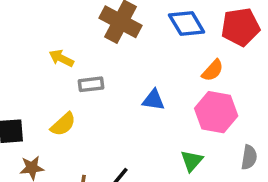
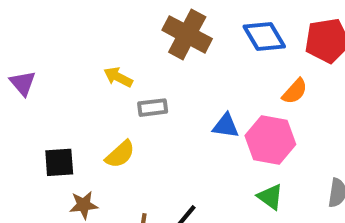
pink hexagon: (216, 112) -> (270, 140), moved
green triangle: (192, 161) -> (270, 197), turned -35

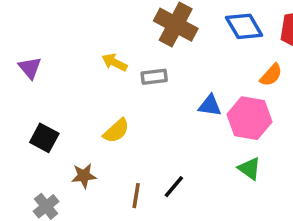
gray rectangle: (153, 108) -> (154, 77), moved
black square: (59, 162) -> (44, 138), moved, turned 32

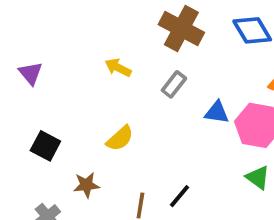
gray rectangle: (154, 77) -> (174, 84), moved, turned -45

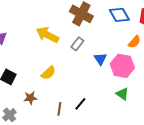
yellow arrow: (118, 68) -> (47, 35), size x1.6
blue triangle: (217, 112) -> (100, 59), turned 48

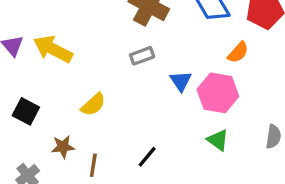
yellow arrow: (47, 35) -> (53, 49), moved
gray rectangle: (77, 44) -> (142, 56), turned 32
brown line: (59, 109) -> (93, 165), moved

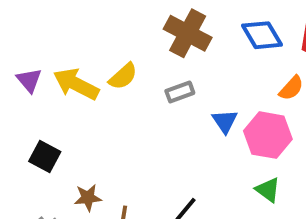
yellow semicircle: (93, 105) -> (123, 76), moved

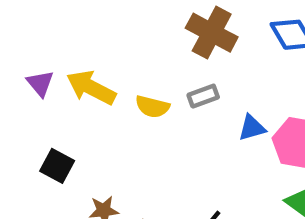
yellow semicircle: (123, 76) -> (152, 107), moved, turned 56
blue triangle: (225, 121) -> (252, 128), turned 48

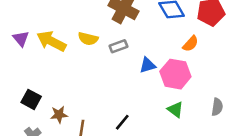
yellow semicircle: (152, 107) -> (88, 39), moved
black square: (57, 166) -> (31, 99), moved

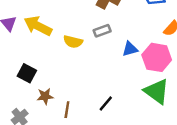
yellow semicircle: (88, 39) -> (73, 42), moved
black square: (31, 99) -> (27, 73), moved
green triangle: (175, 110) -> (157, 91), size x1.6

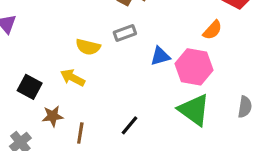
yellow arrow: (38, 26) -> (73, 78), moved, size x0.7

